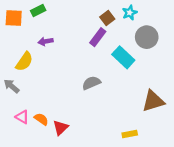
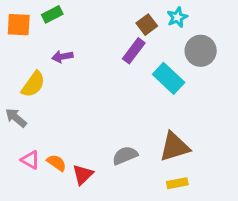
gray semicircle: (91, 83) -> (125, 156), moved
brown triangle: (153, 101) -> (174, 147), moved

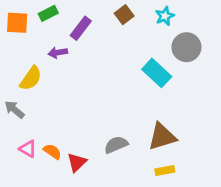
brown square: (147, 25) -> (124, 15), moved
purple rectangle: (134, 51) -> (81, 28), moved

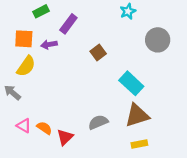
brown square: (124, 15) -> (98, 52), moved
cyan star: (165, 16) -> (128, 11), moved
orange square: (17, 23) -> (24, 39), moved
cyan rectangle: (157, 73) -> (131, 83), moved

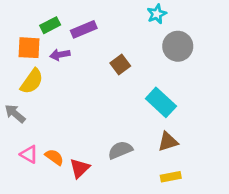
green rectangle: (41, 11) -> (50, 25), moved
purple rectangle: (68, 24) -> (84, 29), turned 30
gray circle: (158, 40) -> (178, 46), moved
brown triangle: (137, 115) -> (168, 142), size x0.7

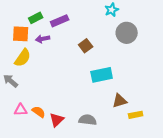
cyan rectangle: (161, 102) -> (102, 75), moved, turned -55
gray semicircle: (120, 150) -> (88, 120), moved, turned 30
pink triangle: (29, 154) -> (21, 110), turned -32
yellow rectangle: (171, 177) -> (136, 115), moved

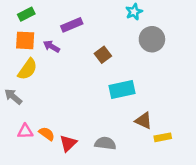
green rectangle: (36, 18) -> (26, 14), moved
purple arrow: (43, 39) -> (51, 46), turned 40
brown triangle: (120, 101) -> (144, 121), turned 42

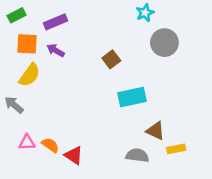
green rectangle: (26, 14) -> (17, 15), moved
purple rectangle: (72, 25) -> (56, 22), moved
red triangle: (68, 143) -> (74, 155), turned -42
gray semicircle: (105, 143) -> (137, 155), moved

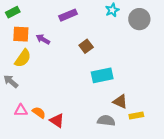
purple rectangle: (56, 22) -> (68, 15), moved
gray circle: (164, 43) -> (139, 19), moved

